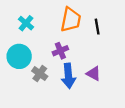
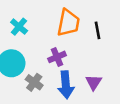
purple triangle: (94, 74) -> (94, 82), turned 35

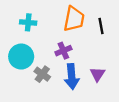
cyan cross: (19, 27) -> (28, 22), turned -35

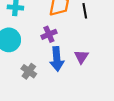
gray cross: (42, 74) -> (29, 71), moved

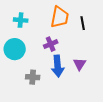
gray cross: (29, 71) -> (33, 77), turned -32

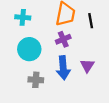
purple cross: (51, 44) -> (63, 39), moved
cyan circle: (15, 49) -> (29, 49), moved

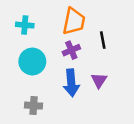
black line: (91, 21) -> (103, 40), moved
gray cross: (36, 80) -> (34, 106), moved

